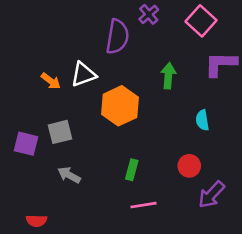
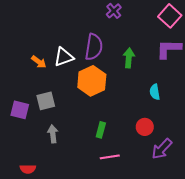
pink square: (201, 21) -> (170, 16), moved
purple semicircle: (117, 37) -> (94, 47), moved
gray arrow: (69, 175) -> (53, 134), turned 54

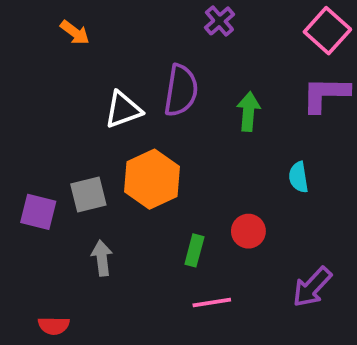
orange arrow: (39, 62) -> (75, 33), moved
orange hexagon: (92, 81) -> (152, 179), moved
red circle: (145, 127) -> (248, 231), moved

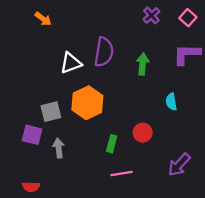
purple cross: (219, 21) -> (151, 15), moved
pink square: (327, 31) -> (188, 18), size x0.7
purple square: (38, 212) -> (32, 135), moved

